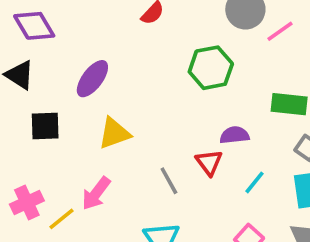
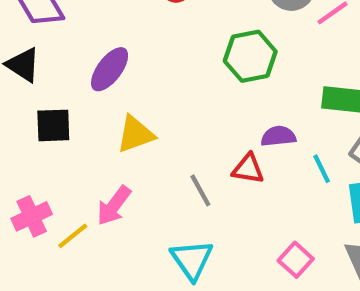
red triangle: (209, 162) -> (248, 169), turned -44
cyan line: (255, 182) -> (322, 169), moved, turned -65

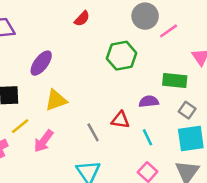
purple semicircle: (278, 136) -> (149, 101), moved
cyan line: (322, 169) -> (148, 137), moved
yellow line: (73, 236) -> (20, 126), moved

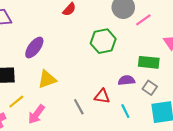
gray square: (187, 110) -> (150, 88), moved

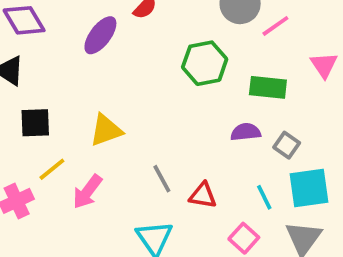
purple ellipse: (34, 48) -> (100, 35), moved
green rectangle: (149, 62) -> (268, 87), moved
red triangle: (102, 96) -> (203, 195), moved
cyan line: (125, 111) -> (264, 197), moved

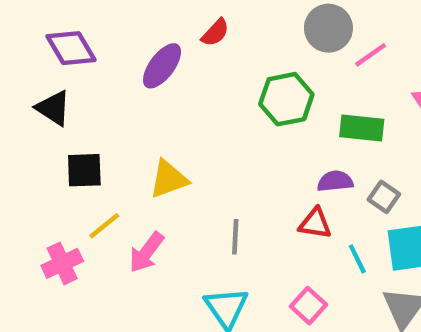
gray line: (162, 179) -> (235, 237), turned 32
red triangle: (203, 195) -> (315, 223), moved
pink square: (244, 238) -> (308, 306), moved

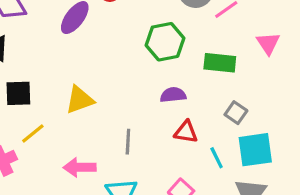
purple semicircle: (335, 181) -> (173, 95), moved
pink arrow: (146, 252) -> (80, 167), moved, turned 52

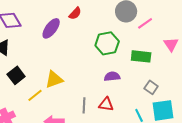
black square: (18, 93) -> (16, 75), turned -36
red triangle: (186, 132) -> (106, 104), moved
yellow line: (33, 134) -> (35, 95), moved

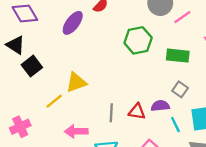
black square: (16, 75) -> (32, 66), moved
purple semicircle: (112, 76) -> (160, 106), moved
gray square: (151, 87) -> (180, 89), moved

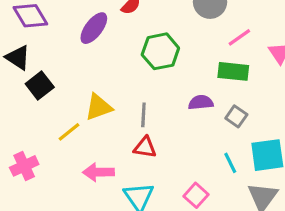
pink line: (182, 17) -> (239, 37), moved
green hexagon: (138, 40) -> (160, 51), moved
purple semicircle: (160, 106) -> (201, 102), moved
red triangle: (137, 112) -> (145, 147), moved
gray line: (111, 113) -> (143, 115), moved

